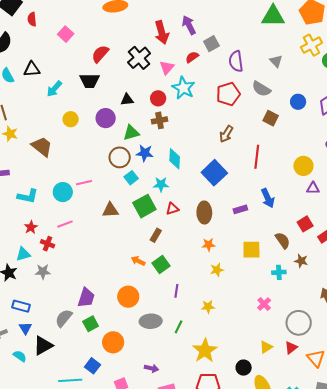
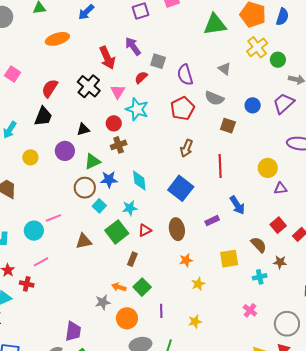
gray square: (211, 44) -> (158, 61), turned -35
black trapezoid: (89, 81) -> (43, 116), turned -60
gray star: (43, 272) -> (103, 302), moved
orange circle: (128, 297) -> (127, 318), moved

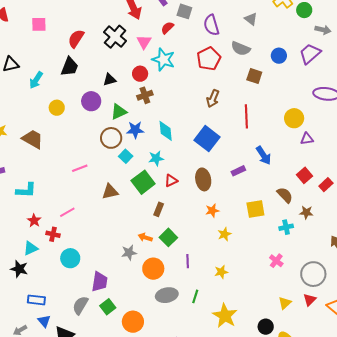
pink square: (13, 74) -> (39, 24), turned -35
cyan circle: (34, 231) -> (70, 258), moved

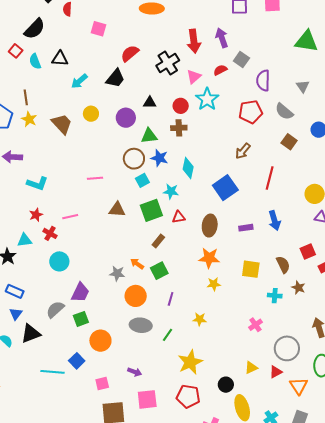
brown trapezoid: (33, 139) -> (62, 124), moved
orange star: (212, 211) -> (209, 258), size x1.5

